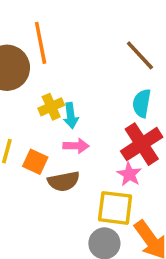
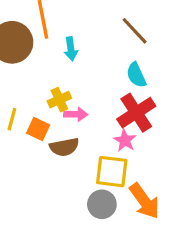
cyan semicircle: (142, 103) -> (136, 75), turned -35
yellow cross: (51, 107) -> (59, 100), moved
cyan arrow: (71, 116) -> (71, 49), moved

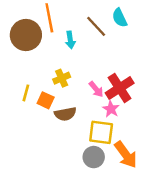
brown line: (135, 31) -> (96, 26), moved
cyan semicircle: (136, 75) -> (120, 18), moved
pink arrow: (76, 114) -> (96, 89), moved, turned 49

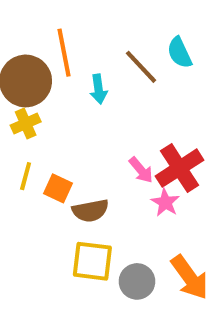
yellow cross: (62, 78) -> (26, 124), moved
yellow square: (101, 132) -> (92, 261), moved

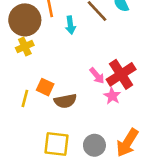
yellow line: (26, 176) -> (25, 98), moved
yellow square: (92, 261) -> (56, 144), moved
orange arrow: (190, 277) -> (127, 143), turned 68

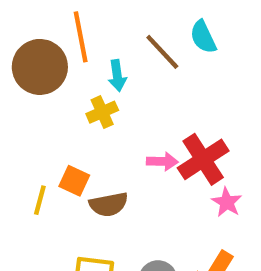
yellow cross: (25, 47) -> (102, 112), moved
pink arrow: (97, 76) -> (162, 161), turned -48
pink star: (112, 96) -> (227, 202), moved

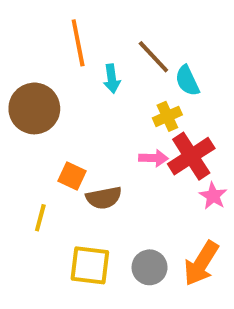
cyan semicircle: (203, 37) -> (187, 81), moved
brown circle: (40, 67) -> (34, 108), moved
yellow cross: (102, 112) -> (167, 116), moved
yellow line: (40, 200) -> (40, 218), moved

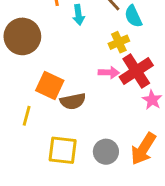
orange square: (72, 176) -> (50, 85), size x1.4

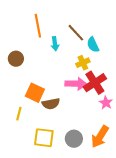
brown circle: (22, 36) -> (16, 59), size x0.6
pink arrow: (109, 72) -> (76, 84), size x1.5

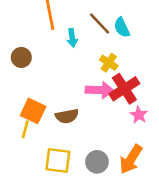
cyan semicircle: (93, 45) -> (122, 27), moved
yellow cross: (83, 63) -> (109, 63), turned -32
orange square: (35, 93) -> (33, 111), moved

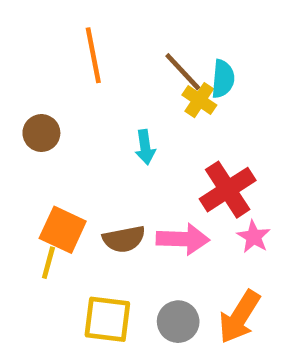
cyan semicircle: (122, 27) -> (223, 79), turned -150
cyan arrow: (72, 38) -> (145, 147), moved
yellow cross: (109, 63) -> (199, 100), moved
pink arrow: (100, 90) -> (183, 239), moved

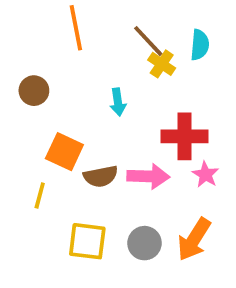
cyan semicircle: (223, 79) -> (200, 45), moved
red cross: (228, 190) -> (185, 136), turned 33
orange square: (63, 230) -> (64, 152), moved

